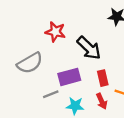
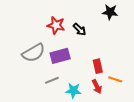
black arrow: (89, 48) -> (79, 29), moved, size x0.6
purple rectangle: (69, 77) -> (60, 56), moved

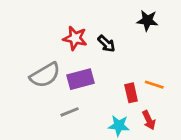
orange line: (115, 79) -> (154, 85), moved
red arrow: (97, 86) -> (149, 120), moved
cyan star: (73, 91) -> (119, 126), moved

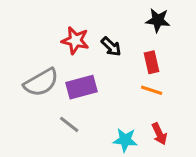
orange line: (154, 85) -> (152, 90), moved
red rectangle: (131, 93) -> (152, 62), moved
gray line: (70, 112) -> (69, 124), turned 60

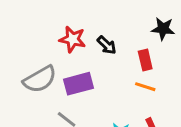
black star: (158, 20) -> (163, 29), moved

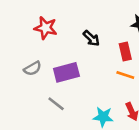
red star: (73, 39) -> (46, 28), moved
gray semicircle: (40, 79) -> (33, 68), size x0.6

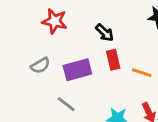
red rectangle: (125, 51) -> (113, 60), moved

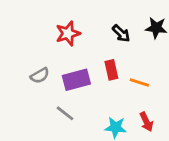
red star: (55, 21) -> (68, 33), moved, turned -30
black arrow: (105, 33) -> (121, 33), moved

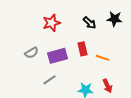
gray line: (65, 113) -> (50, 80), turned -72

